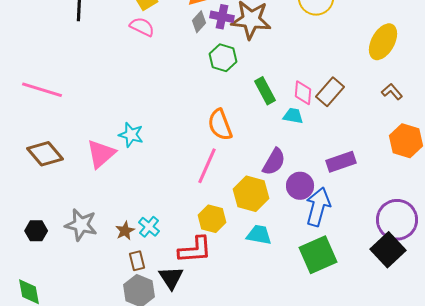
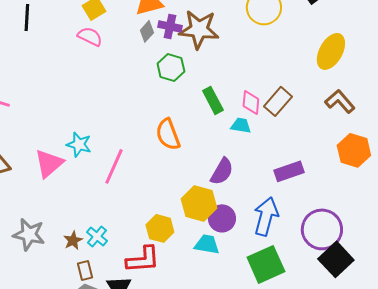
brown L-shape: (392, 92) -> (340, 101), size x1.4
pink line: (207, 166) -> (114, 166), moved
purple circle: (300, 186) -> (222, 218), moved
purple circle: (397, 220) -> (322, 229), moved

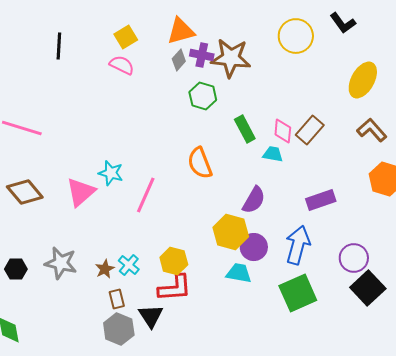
yellow hexagon: (160, 228) -> (174, 261), moved
purple circle: (322, 229) -> (354, 258), size x0.7

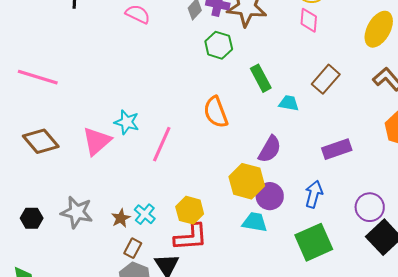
pink diamond: (283, 131) -> (309, 20), moved
blue arrow: (298, 245) -> (314, 194), size x0.7
brown rectangle: (117, 299) -> (133, 248), turned 42

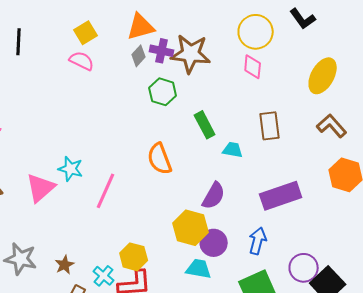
brown rectangle: (326, 79) -> (270, 126), turned -48
purple rectangle: (337, 149) -> (281, 196), size x1.4
purple circle: (370, 207) -> (304, 268), moved
cyan cross: (145, 214) -> (104, 276), moved

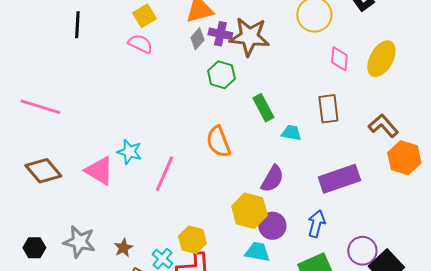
pink diamond: (253, 67) -> (339, 59), moved
brown L-shape: (332, 126) -> (383, 126), moved
pink triangle: (41, 188) -> (99, 171), turned -48

